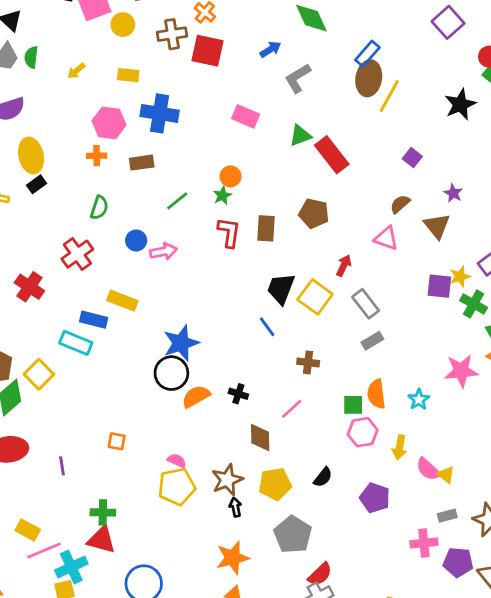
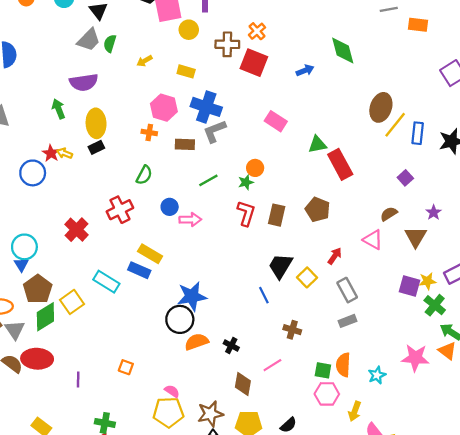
blue rectangle: (367, 54) -> (418, 133), moved, turned -45
gray L-shape: (298, 78) -> (215, 131), moved
yellow square: (315, 297) -> (307, 277), size x0.7
blue rectangle: (94, 320) -> (139, 270), moved

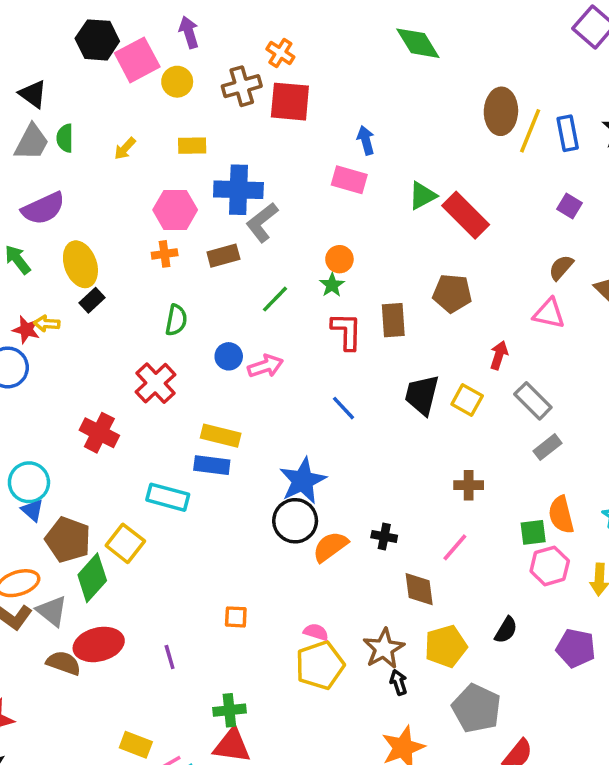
blue arrow: (305, 70) -> (366, 140), moved, turned -66
blue line: (264, 295) -> (344, 408), moved

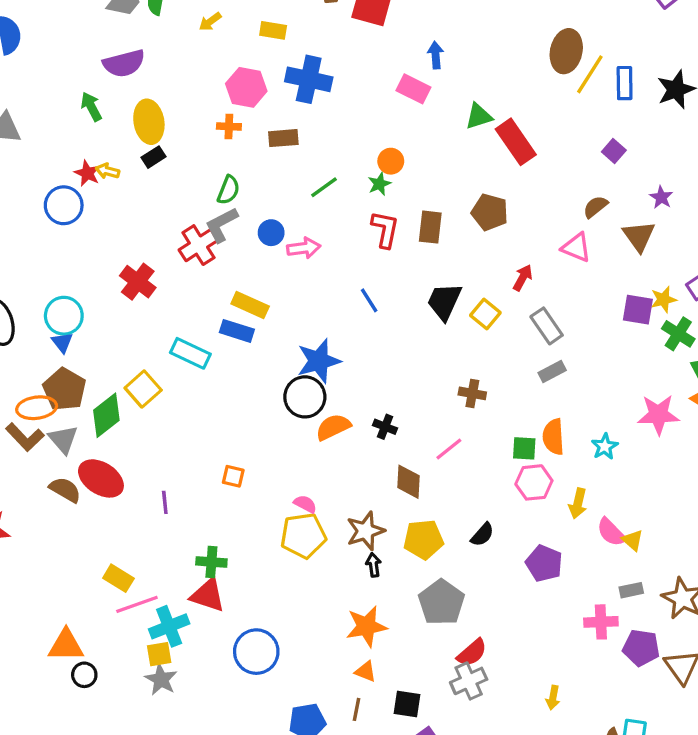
gray L-shape: (262, 222) -> (221, 225), moved
brown pentagon: (68, 540) -> (64, 389), moved
red ellipse: (99, 644) -> (101, 478), turned 36

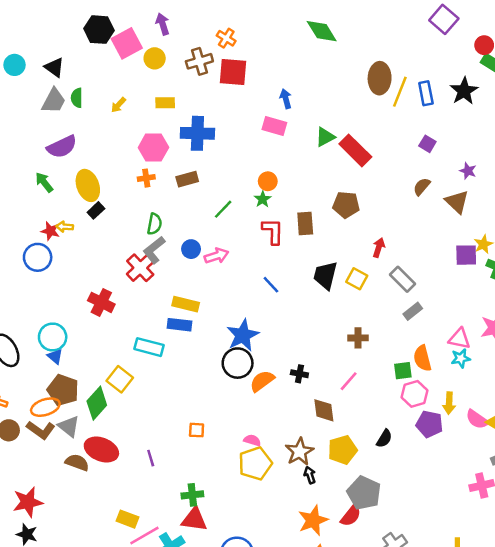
pink triangle: (576, 247) -> (459, 339), moved
cyan star: (605, 446) -> (461, 358), turned 30
purple pentagon: (544, 563) -> (429, 424), moved
red semicircle: (472, 653) -> (351, 516), moved

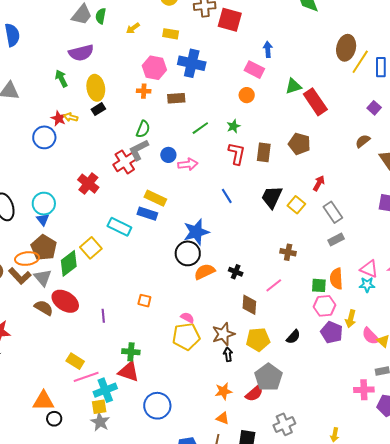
orange circle: (268, 181) -> (247, 95), moved
orange star: (313, 520) -> (223, 391), size x0.7

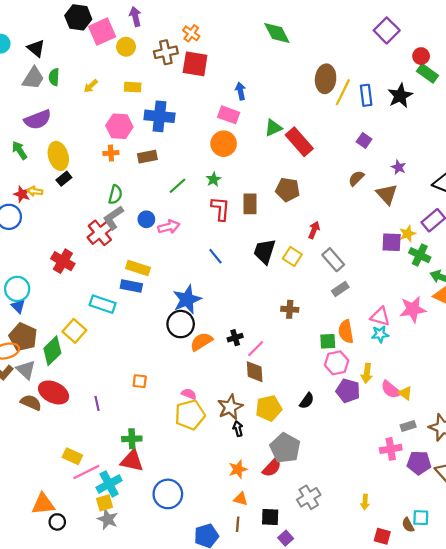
orange circle: (247, 95) -> (224, 144), size x1.5
black cross: (236, 272) -> (235, 338), turned -32
pink line: (274, 285) -> (256, 349), moved

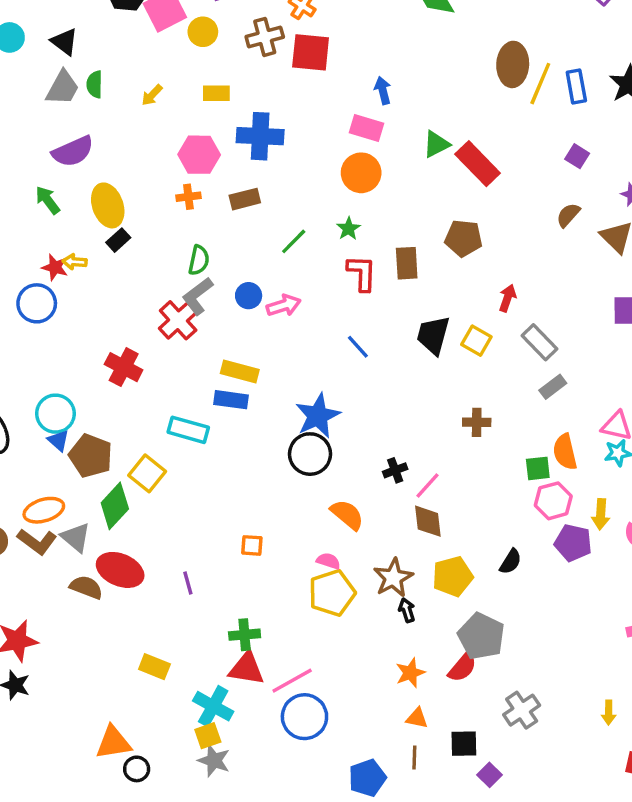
brown pentagon: (23, 337) -> (91, 456), moved
orange semicircle: (201, 342) -> (347, 515), moved, turned 75
pink line: (86, 472) -> (292, 681), moved
cyan cross: (109, 484) -> (213, 706), turned -30

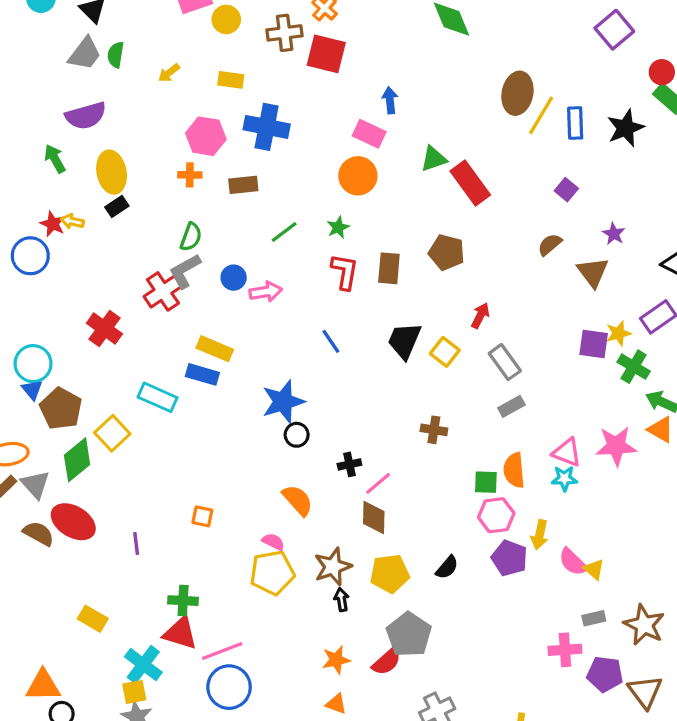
black circle: (310, 454) -> (297, 435), moved, size x0.6

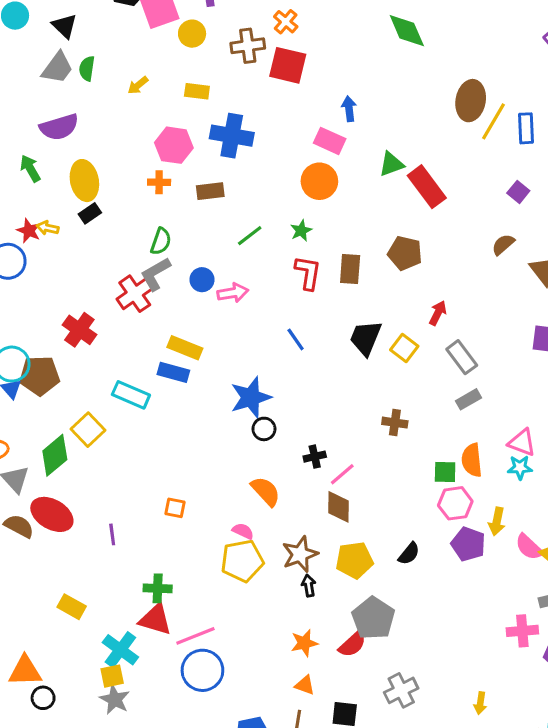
brown pentagon: (61, 409) -> (40, 376), moved, turned -30

